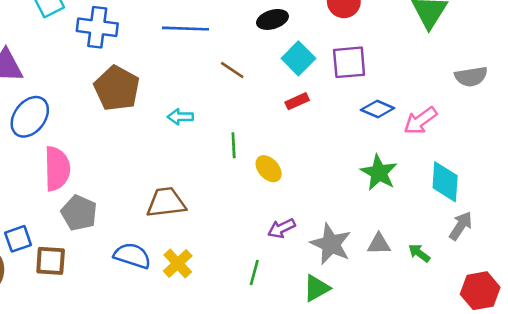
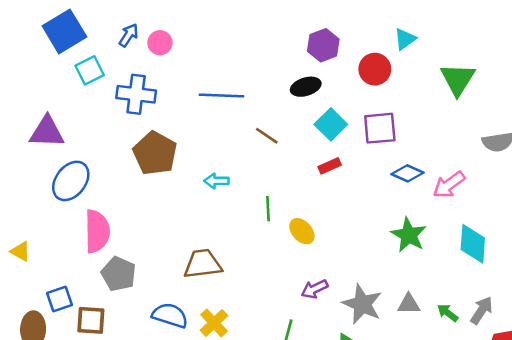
gray arrow: (461, 226) -> (482, 310), moved

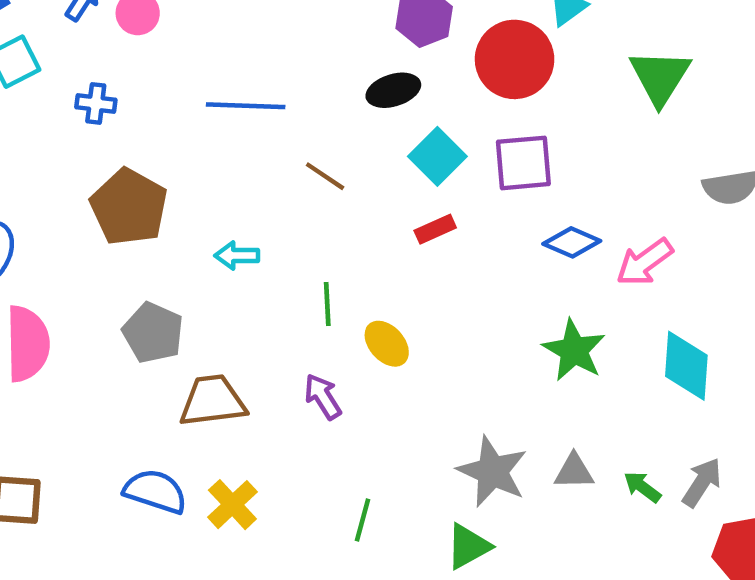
red circle: (375, 69) -> (515, 59), size x1.4
blue cross: (136, 94) -> (96, 103), size x0.6
gray pentagon: (118, 274) -> (153, 333), moved
purple arrow: (314, 289) -> (323, 397), moved, turned 84

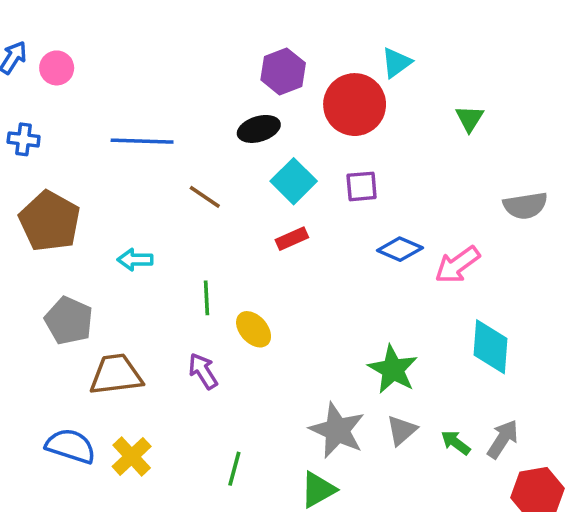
green triangle: (660, 77) -> (470, 118), size x0.6
purple square: (523, 163) -> (362, 186), size x0.7
green star: (574, 350) -> (393, 369), moved
gray triangle: (574, 471) -> (402, 430), turned -40

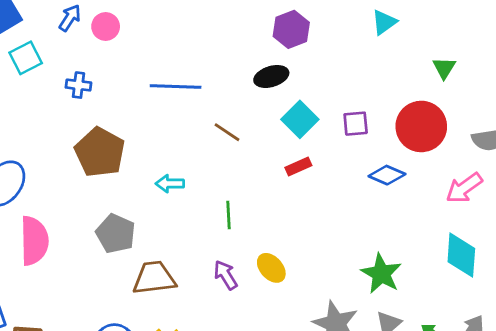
red circle: (355, 105) -> (421, 126), moved
pink arrow: (457, 265) -> (464, 188), moved
yellow ellipse: (254, 329) -> (271, 268), moved

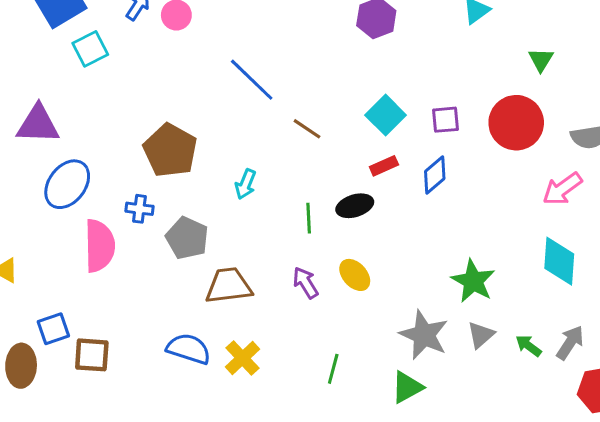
black ellipse: (271, 76) -> (355, 206), moved
blue cross: (78, 85) -> (139, 209), moved
blue line: (176, 86) -> (252, 80), turned 42
blue diamond: (387, 175) -> (435, 175), moved, turned -64
cyan arrow: (170, 184) -> (246, 184), turned -68

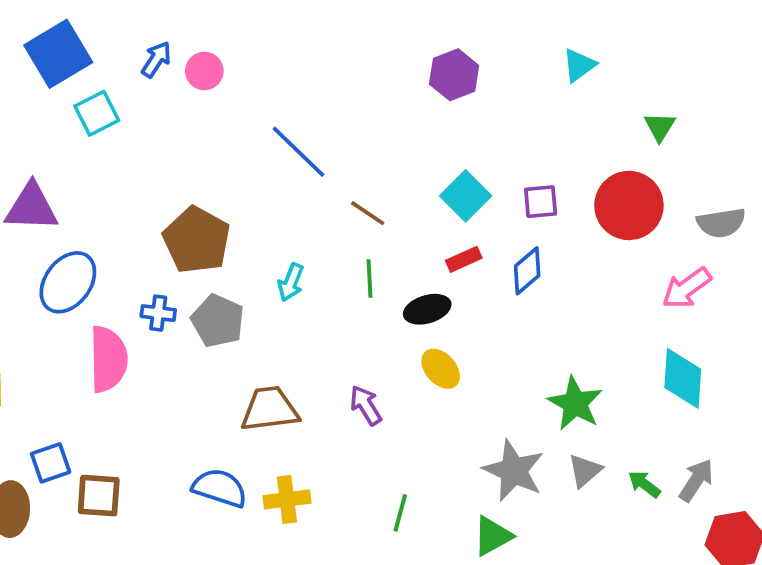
green line: (309, 218) -> (370, 278), moved
gray pentagon: (187, 238) -> (218, 321), moved
yellow ellipse: (355, 275) -> (441, 369), moved
yellow cross: (242, 358) -> (287, 499), turned 36

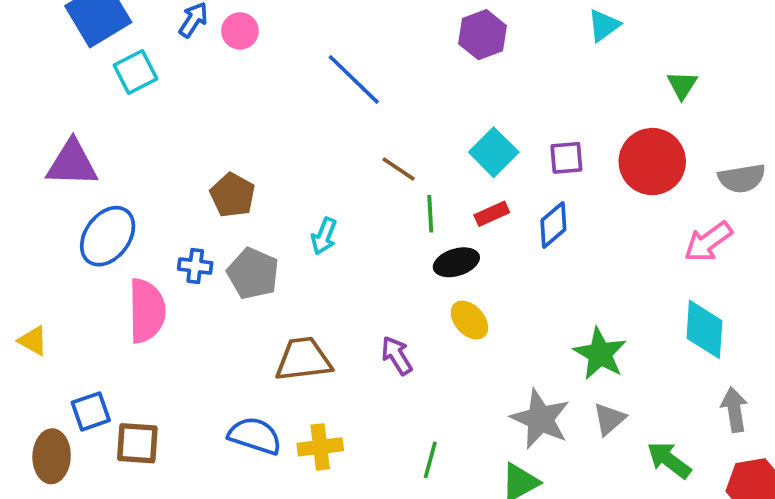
blue line: (298, 152) -> (354, 79), moved
brown pentagon: (197, 240) -> (233, 195), size x0.7
green line: (370, 278) -> (430, 214), moved
gray arrow: (696, 480) -> (734, 410), moved, turned -42
green arrow: (644, 484) -> (669, 460), moved, size x1.4

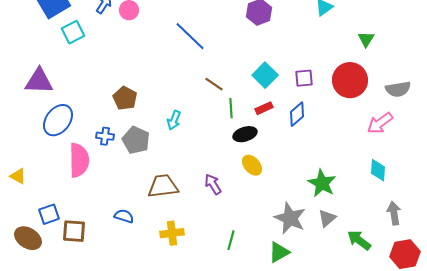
cyan diamond: (704, 329) -> (378, 170), size x0.7
blue semicircle: (255, 436) -> (124, 216), moved, size x0.7
brown ellipse: (52, 456) -> (28, 238), turned -60

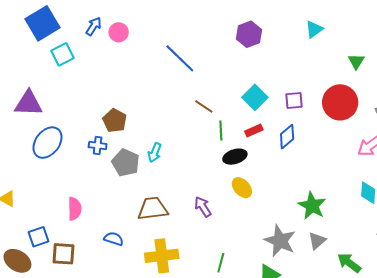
cyan arrow: (174, 120) -> (155, 153), moved
blue cross: (105, 136) -> (98, 146), moved
pink semicircle: (79, 160) -> (75, 209), moved, size x0.7
yellow cross: (172, 233) -> (162, 256), size x1.4

